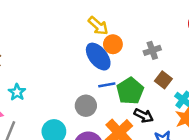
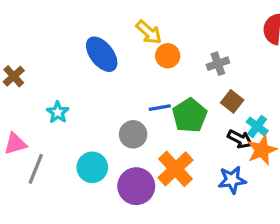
blue ellipse: (98, 57) -> (102, 54), moved
cyan star: (17, 92) -> (58, 112), moved
black arrow: (144, 116) -> (240, 139), moved

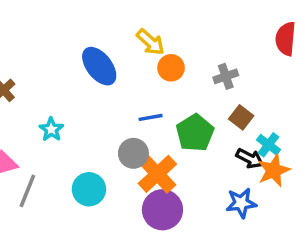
blue line: (160, 108) -> (151, 117), moved
orange cross: (175, 169) -> (157, 174), moved
purple circle: (136, 186) -> (162, 210), moved

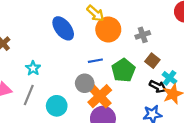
orange circle: (171, 68) -> (108, 29), size x1.5
gray line: (27, 191) -> (29, 95), moved

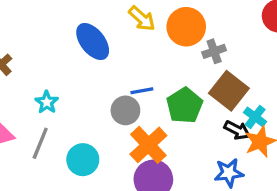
orange circle: (108, 29) -> (186, 27), moved
brown square: (152, 61) -> (229, 91), size x1.6
gray circle: (85, 83) -> (125, 110), moved

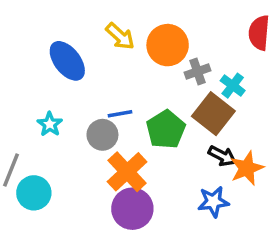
cyan star: (47, 102) -> (50, 124), moved
cyan cross: (255, 117) -> (233, 86), moved
cyan circle: (83, 160) -> (34, 193), moved

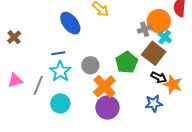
orange circle: (168, 45) -> (159, 21), moved
blue line: (120, 114) -> (58, 53), moved
cyan star: (50, 124) -> (60, 71), moved, size x1.5
orange star: (247, 168) -> (173, 84), turned -30
cyan circle: (34, 193) -> (60, 103), moved

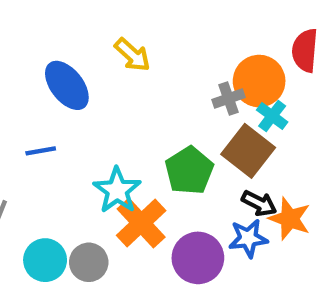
gray circle: (90, 65) -> (89, 262), moved
cyan star: (60, 71) -> (117, 190), moved
blue star: (154, 103) -> (248, 238), moved
purple circle: (107, 107) -> (198, 258), moved

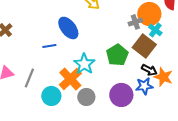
blue ellipse: (67, 85) -> (68, 28), moved
orange cross: (141, 223) -> (70, 79), moved
gray circle: (89, 262) -> (86, 97), moved

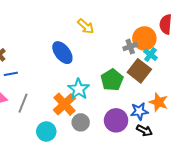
blue line: (49, 46) -> (11, 74), moved
black arrow: (149, 70) -> (144, 130), moved
cyan circle: (51, 96) -> (46, 131), moved

